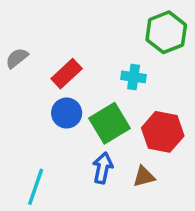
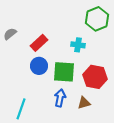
green square: (110, 123) -> (64, 72), turned 35

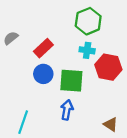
green hexagon: (97, 19) -> (88, 21), moved
red hexagon: (95, 77) -> (108, 67), moved
brown triangle: (84, 103) -> (111, 124), moved, turned 48

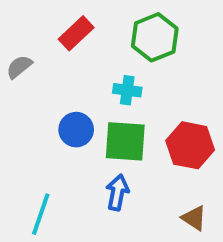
red rectangle: (43, 48) -> (76, 33), moved
cyan cross: (87, 50) -> (127, 90), moved
red hexagon: (108, 67) -> (190, 145), moved

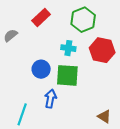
red hexagon: (190, 145) -> (102, 50), moved
blue arrow: (117, 192) -> (51, 99), moved

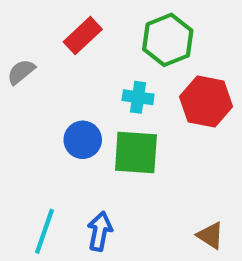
blue arrow: (51, 99) -> (100, 231), moved

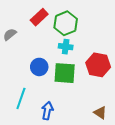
green hexagon: (168, 40) -> (66, 23), moved
red hexagon: (206, 102) -> (98, 65), moved
cyan line: (44, 231) -> (21, 98), moved

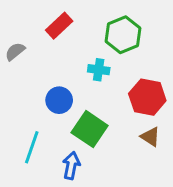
green hexagon: (66, 23) -> (123, 35), moved
green square: (65, 73) -> (90, 129), moved, turned 30
brown triangle: (100, 113) -> (150, 137), moved

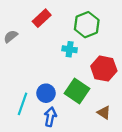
blue circle: (59, 100) -> (46, 93), moved
green square: (90, 129) -> (77, 91), moved
brown triangle: (150, 137) -> (104, 112), moved

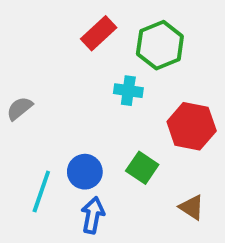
red rectangle: (42, 18) -> (99, 33), moved
gray semicircle: (11, 36) -> (20, 108), moved
green square: (77, 91) -> (142, 168), size x0.7

